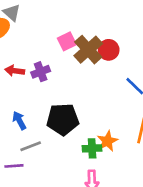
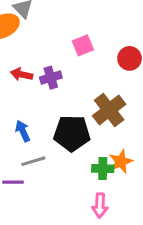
brown cross: (88, 50) -> (109, 110), moved

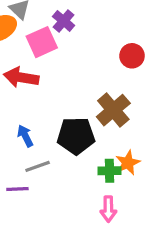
pink square: (83, 45) -> (42, 42), moved, size x1.4
red arrow: (22, 74) -> (21, 77), size x1.5
purple cross: (51, 78) -> (64, 21), moved, turned -30

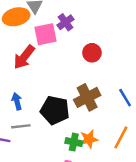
red circle: (132, 56) -> (92, 53), moved
red arrow: (21, 77) -> (24, 57), turned -75

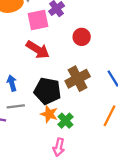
red arrow: (24, 57) -> (38, 50), moved, turned -95
orange star: (89, 139) -> (49, 114), moved, turned 30
green cross: (74, 142) -> (65, 121), turned 35

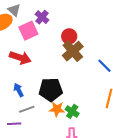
red arrow: (38, 50) -> (20, 58), moved
brown cross: (78, 79) -> (73, 51), moved

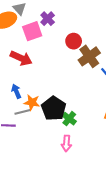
brown cross: (73, 51) -> (89, 56), moved
black pentagon: (51, 90) -> (54, 108), moved, turned 30
orange star: (57, 109) -> (32, 102), moved

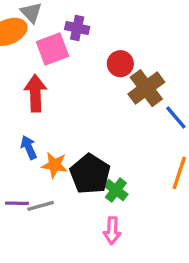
purple cross: (48, 19) -> (77, 28), turned -32
red arrow: (21, 58) -> (35, 93), turned -115
gray line: (23, 112) -> (41, 206), moved

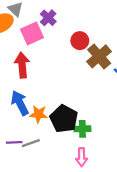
purple cross: (77, 28) -> (48, 18), turned 35
blue arrow: (29, 147) -> (20, 103), size x1.5
green cross: (116, 190) -> (82, 129), turned -35

